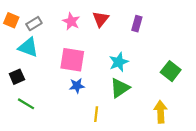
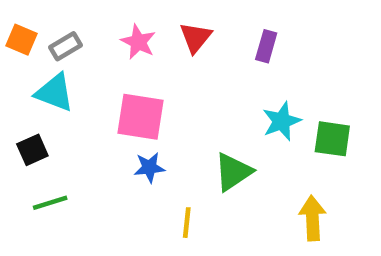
cyan star: (119, 62) -> (282, 121), moved
green square: (171, 71) -> (332, 139), turned -30
green line: (26, 104) -> (50, 203), turned -48

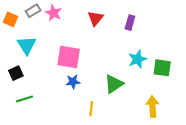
pink star: (138, 42) -> (54, 13), moved
gray rectangle: (66, 46) -> (33, 11), moved
cyan triangle: (54, 93) -> (27, 45), turned 36

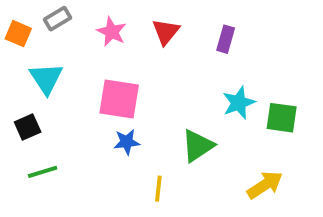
pink star: (54, 13) -> (112, 32), moved
yellow arrow: (153, 107) -> (265, 185), turned 60

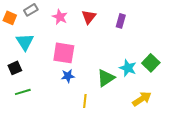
cyan star: (239, 103) -> (128, 68), moved, turned -30
green square: (282, 118) -> (151, 63), turned 36

